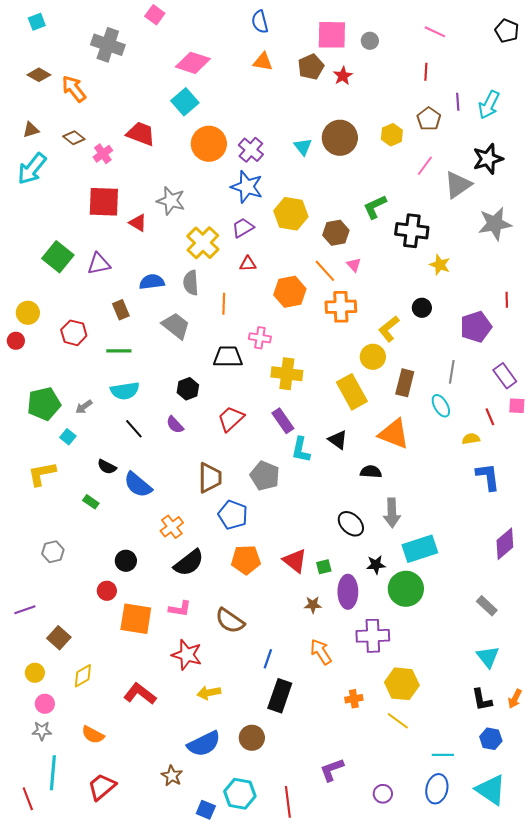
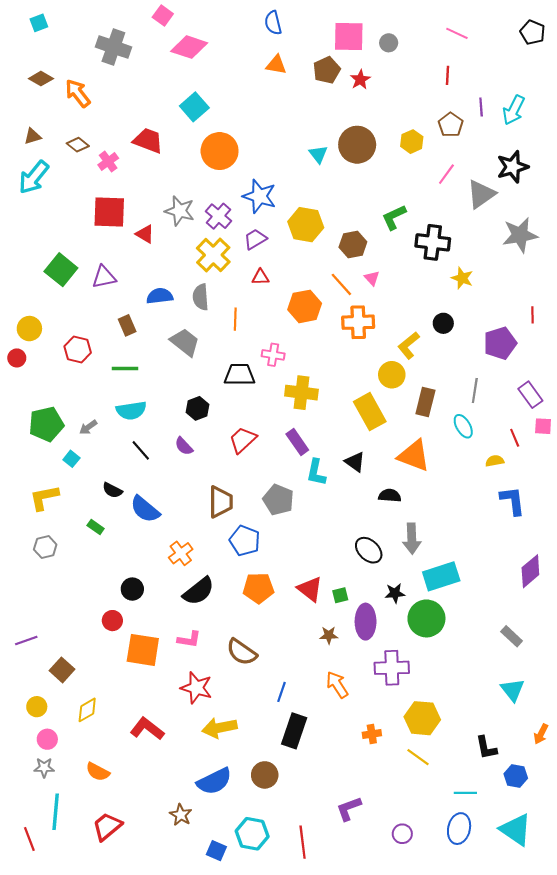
pink diamond: (193, 63) -> (189, 47), moved
purple cross: (251, 150) -> (218, 216), moved
gray hexagon: (53, 552) -> (45, 547), moved
yellow arrow: (209, 693) -> (220, 728), size x1.4
black L-shape: (482, 700) -> (486, 748), moved

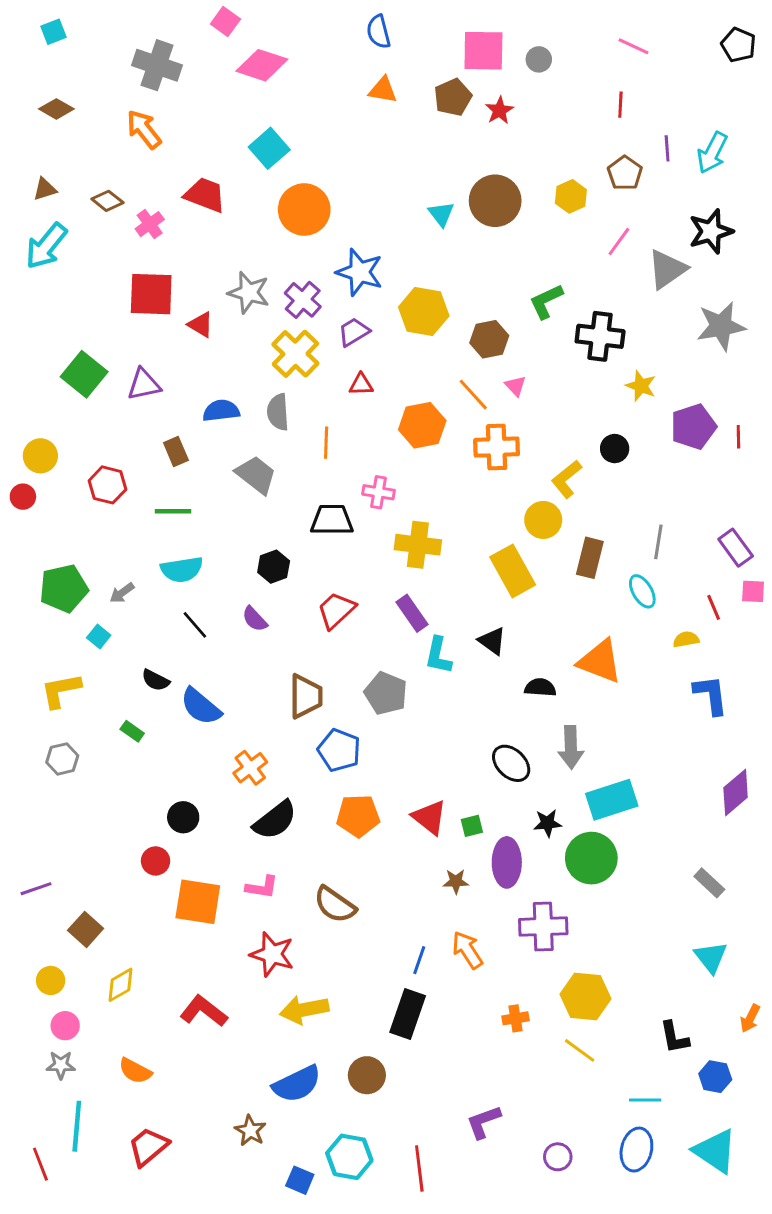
orange arrow: (78, 93) -> (144, 129), moved
purple pentagon: (500, 343) -> (693, 427), moved
orange triangle: (414, 456) -> (600, 661), moved
blue line: (282, 692) -> (419, 960), moved

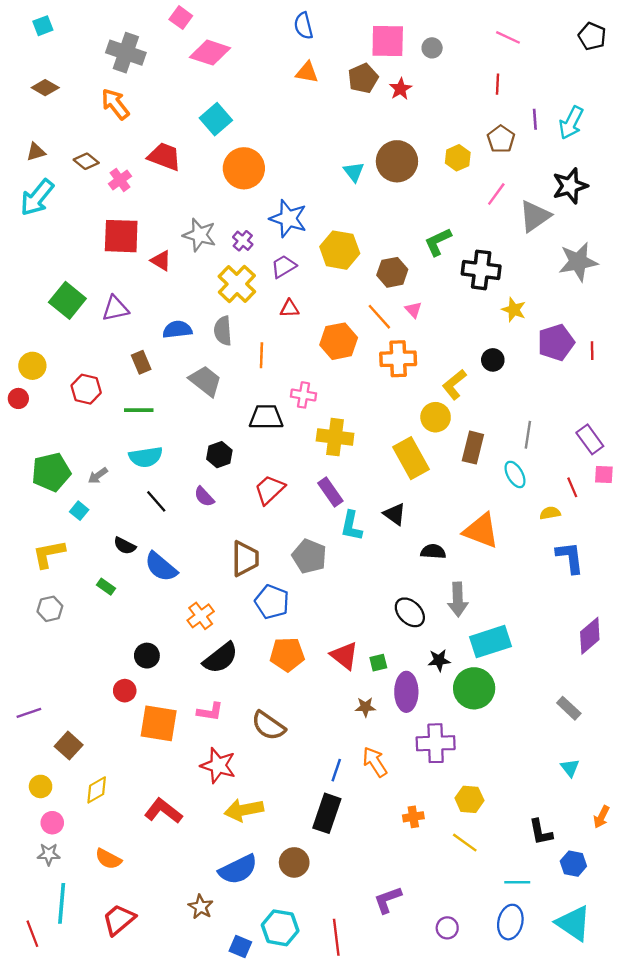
purple cross: (303, 300) -> (243, 241), size x0.7
cyan triangle: (711, 957) -> (570, 768), size x0.7
yellow hexagon: (585, 997) -> (469, 799), size x0.7

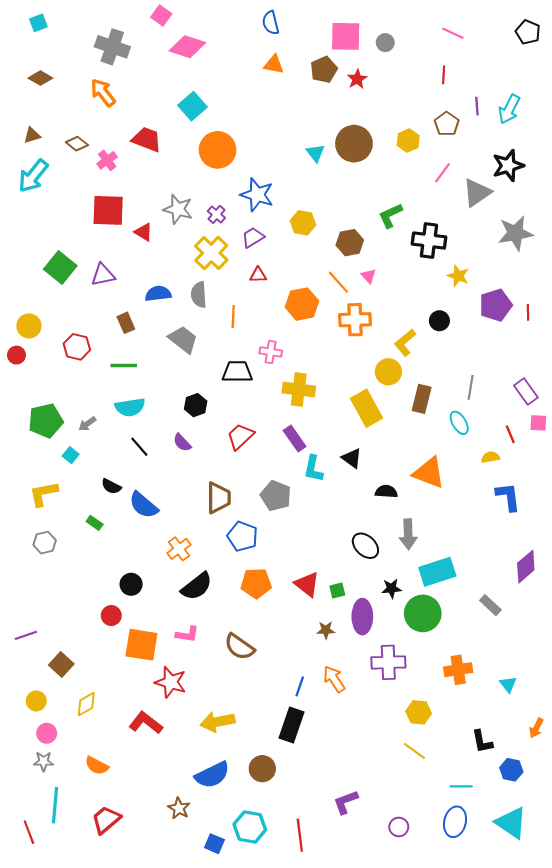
yellow hexagon: (340, 250) -> (303, 223), size x0.7
gray rectangle: (569, 708) -> (490, 605), moved
red star: (218, 765) -> (171, 682), moved
orange cross: (413, 817) -> (458, 670), moved, size x1.5

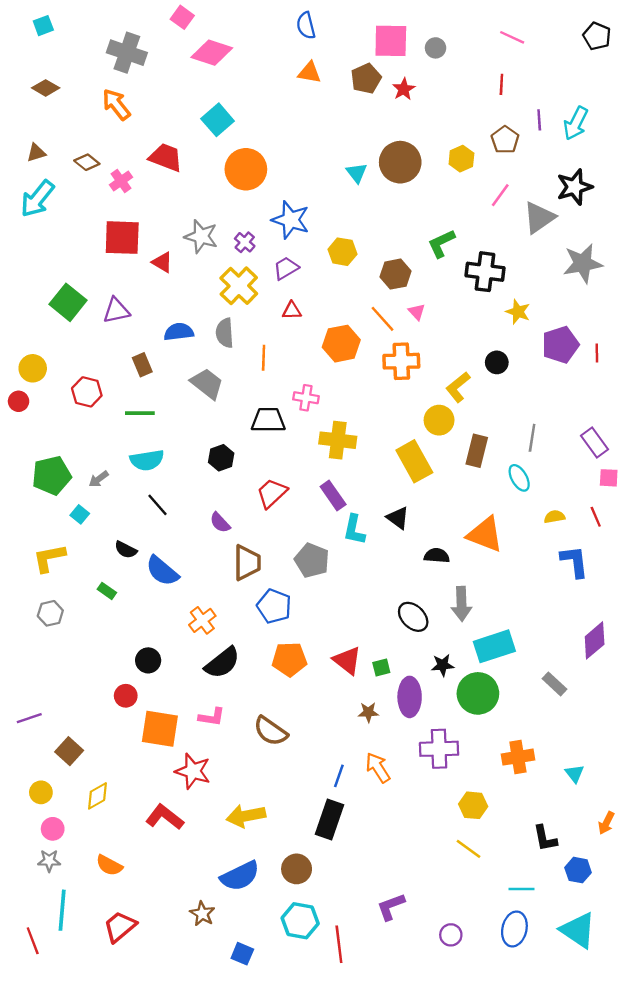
red line: (510, 434) -> (596, 517), moved
purple semicircle: (182, 443) -> (220, 523), moved
cyan hexagon: (250, 827) -> (300, 921), moved

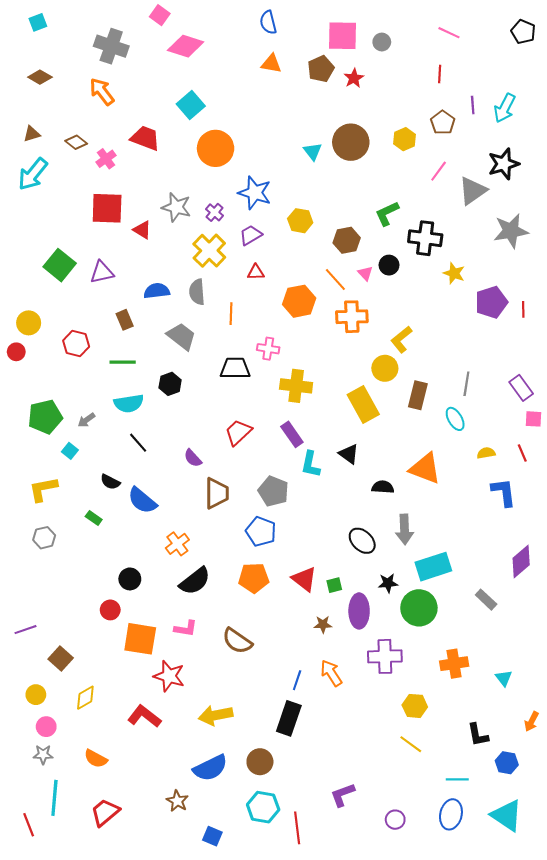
black circle: (497, 362) -> (389, 265), moved
black hexagon: (221, 458) -> (170, 384), moved
blue pentagon: (274, 606) -> (261, 531), moved

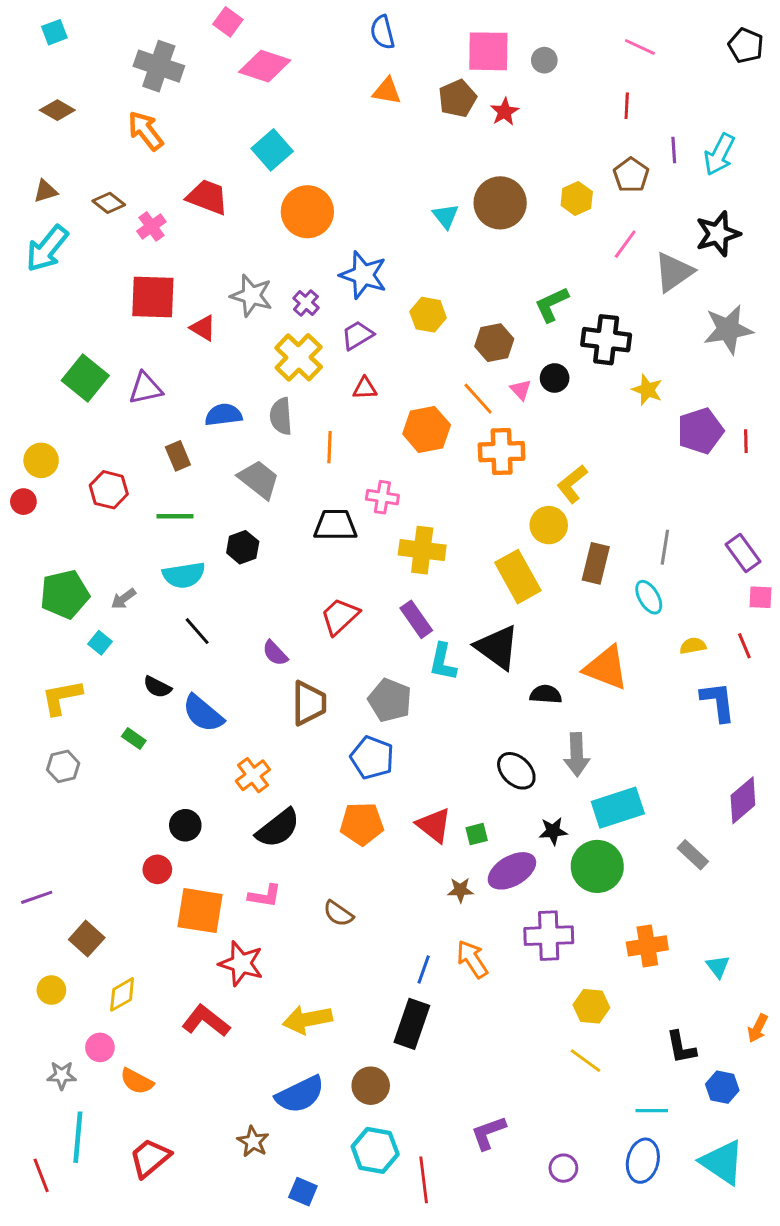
black triangle: (349, 454) -> (497, 647), size x1.6
purple ellipse: (359, 611) -> (512, 871), turned 60
brown semicircle: (237, 641) -> (338, 914), size x0.7
pink circle: (46, 727) -> (100, 1047), moved

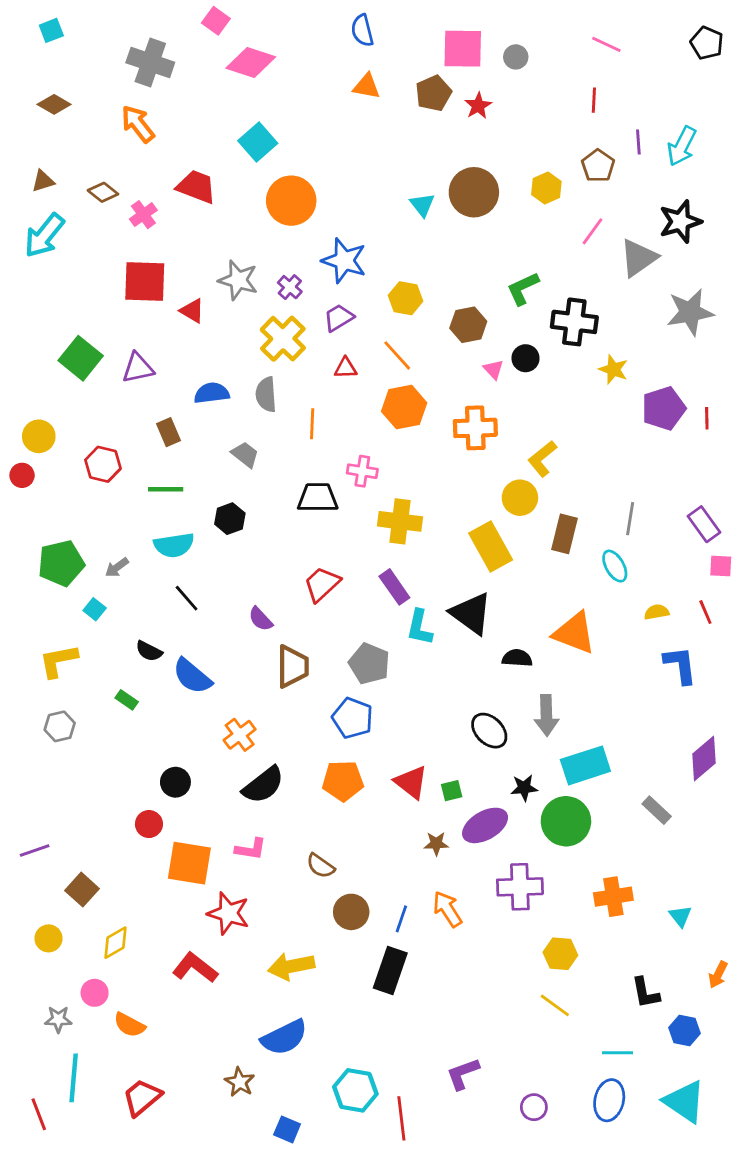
orange line: (478, 399) -> (397, 355), moved
gray trapezoid: (259, 479) -> (245, 454), size x0.7
brown circle: (371, 1086) -> (351, 912), moved

